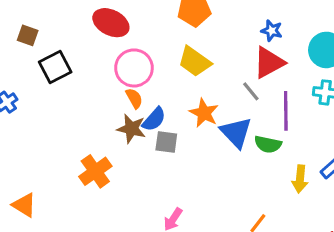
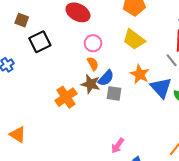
pink circle: (134, 68) -> (93, 43), size x0.7
orange cross: (95, 171) -> (66, 97), moved

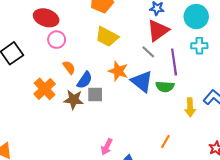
pink circle: (93, 43) -> (57, 40), moved
brown star: (91, 84) -> (74, 100), moved
orange cross: (66, 97) -> (45, 89), moved

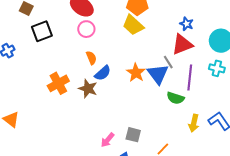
yellow trapezoid: (107, 37) -> (133, 25), moved
blue triangle: (142, 81) -> (158, 74), moved
orange cross: (45, 89) -> (58, 83), moved
gray square: (95, 94) -> (133, 135), moved

